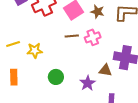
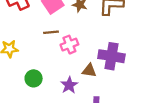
pink cross: (93, 37) -> (69, 45), moved

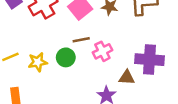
green circle: (34, 78) -> (66, 57), moved

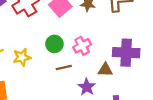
brown line: (81, 40) -> (64, 68), moved
green circle: (66, 57) -> (54, 44), moved

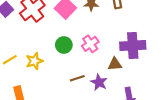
brown line: (64, 68) -> (77, 78), moved

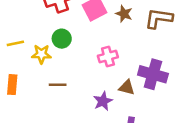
green circle: (64, 45) -> (62, 39), moved
brown line: (77, 78) -> (58, 85), moved

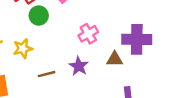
green circle: (62, 39) -> (39, 16), moved
purple star: (103, 101) -> (79, 66), moved

